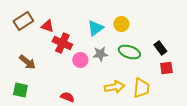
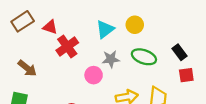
red cross: (62, 43) -> (67, 46), turned 30
pink circle: (80, 60) -> (94, 75), moved

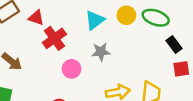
green ellipse: (144, 57) -> (156, 18), moved
pink circle: (94, 75) -> (72, 69), moved

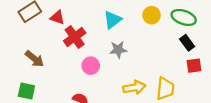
yellow circle: (126, 15) -> (152, 15), moved
green ellipse: (156, 18) -> (184, 17), moved

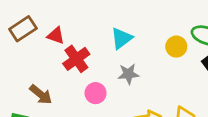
yellow circle: (152, 15) -> (176, 47), moved
brown arrow: (34, 59) -> (41, 94), moved

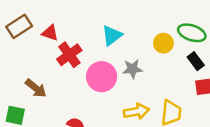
gray star: (128, 74) -> (133, 69), moved
pink circle: (96, 93) -> (102, 77), moved, size x1.5

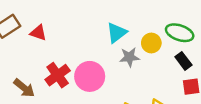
cyan triangle: (112, 35) -> (117, 33), moved
red cross: (69, 55) -> (58, 75), moved
gray star: (133, 69) -> (129, 57), moved

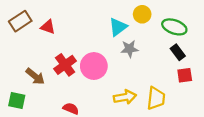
yellow circle: (151, 43) -> (142, 14), moved

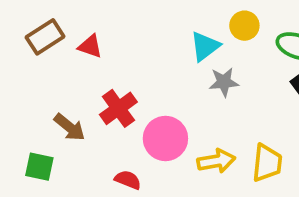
pink circle: (94, 66) -> (165, 138), moved

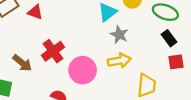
gray star: (224, 82) -> (119, 35), turned 30
yellow arrow: (216, 161) -> (119, 61), moved

